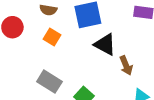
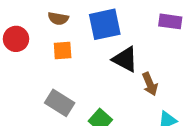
orange square: (52, 37) -> (63, 51), turned -35

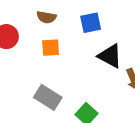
blue square: (105, 24) -> (91, 23), size x0.7

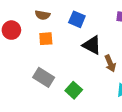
blue square: (91, 23) -> (77, 19), turned 35

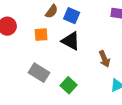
brown semicircle: (43, 15) -> (52, 11), moved, turned -64
black triangle: (92, 45) -> (71, 41), moved

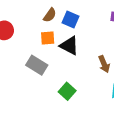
orange square: (41, 35) -> (48, 38), moved
gray rectangle: (39, 73) -> (37, 65), moved

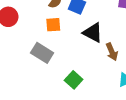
black triangle: (69, 46) -> (93, 33), moved

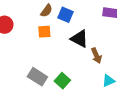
gray rectangle: (42, 53) -> (37, 77), moved

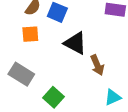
gray rectangle: (37, 77) -> (21, 74), moved

